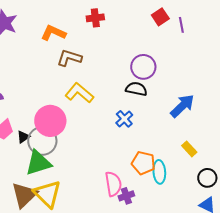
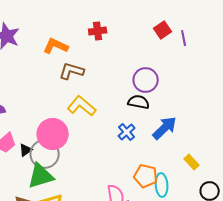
blue arrow: (182, 106) -> (165, 128), moved

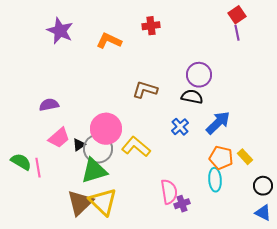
red square: (163, 30) -> (237, 15), moved
brown L-shape: (72, 71) -> (145, 90), moved
yellow L-shape: (82, 106) -> (136, 147), moved
orange pentagon: (146, 176) -> (221, 158), moved

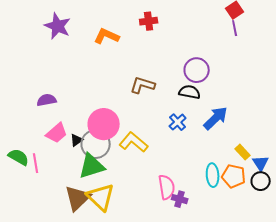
orange pentagon: (221, 158) -> (234, 176), moved
purple cross: (182, 204) -> (180, 199), turned 35
blue triangle: (263, 213) -> (261, 163), moved, turned 30

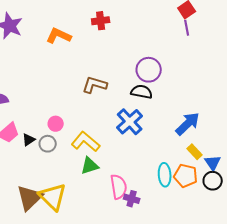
blue arrow: (216, 118) -> (188, 124), moved
blue cross: (178, 122) -> (130, 122), size x1.5
pink circle: (104, 124) -> (56, 124), size x0.5
gray circle: (96, 144) -> (48, 144), size x0.6
green triangle: (92, 166) -> (90, 166), moved, size x0.7

